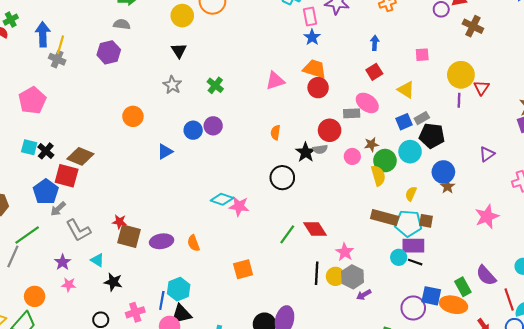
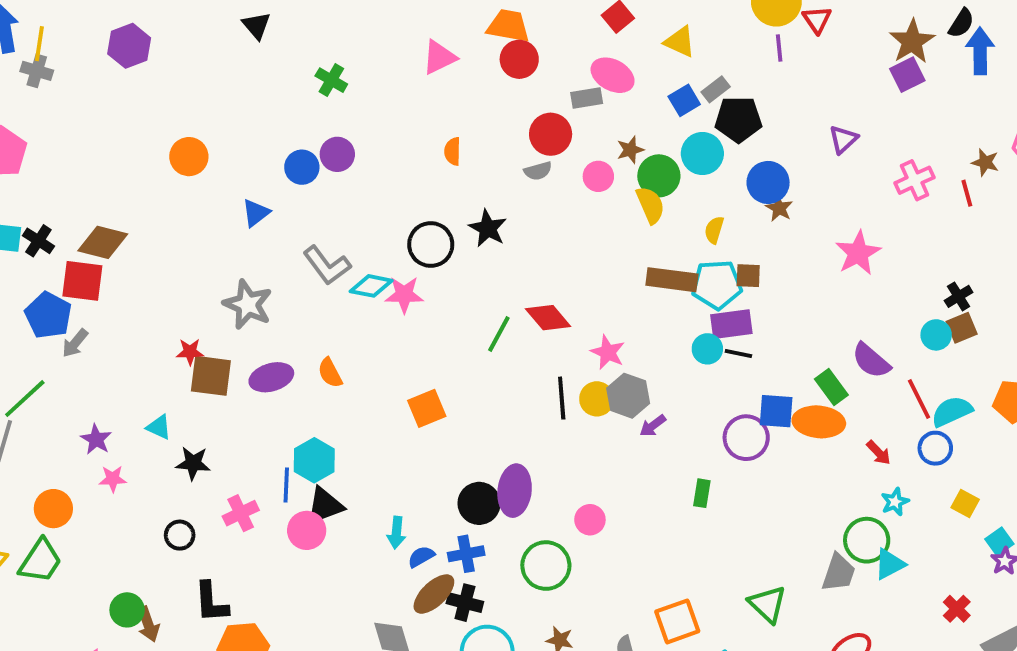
gray star: (172, 85) -> (248, 304), moved, size x1.4
black star: (306, 152) -> (488, 228), moved
black circle: (282, 178) -> (431, 244), moved
gray L-shape: (78, 230) -> (327, 265), moved

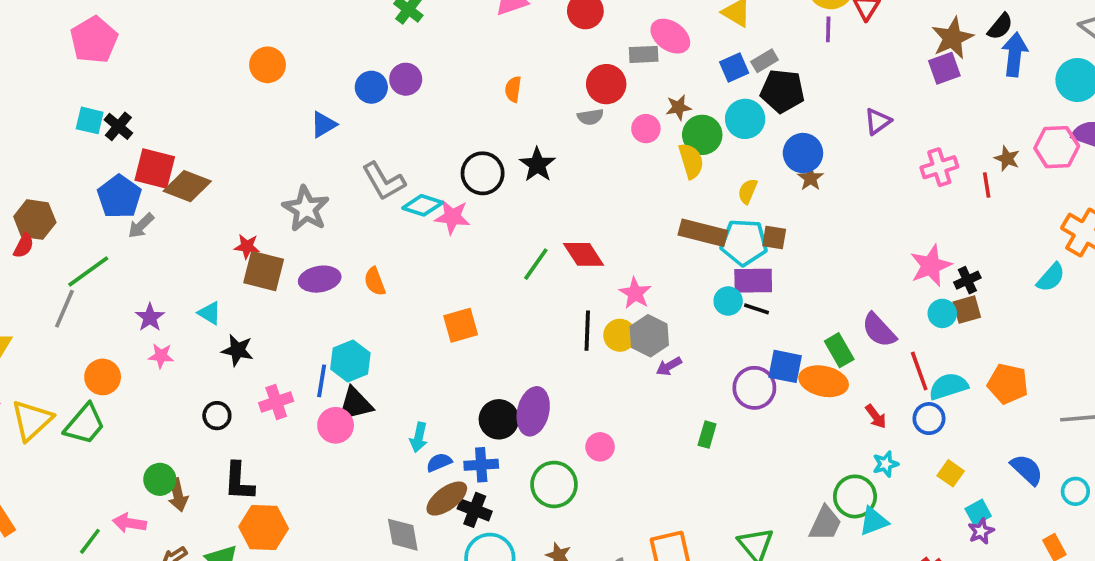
brown diamond: (103, 242) -> (187, 186), moved
pink star: (858, 253) -> (931, 266), moved

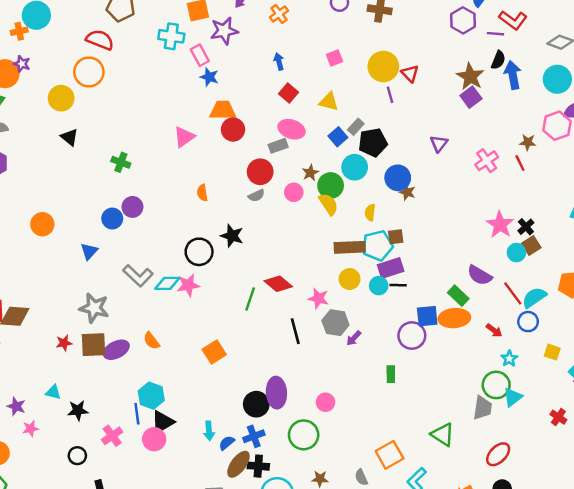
brown square: (264, 271) -> (93, 345), moved
yellow circle: (620, 335) -> (350, 279), moved

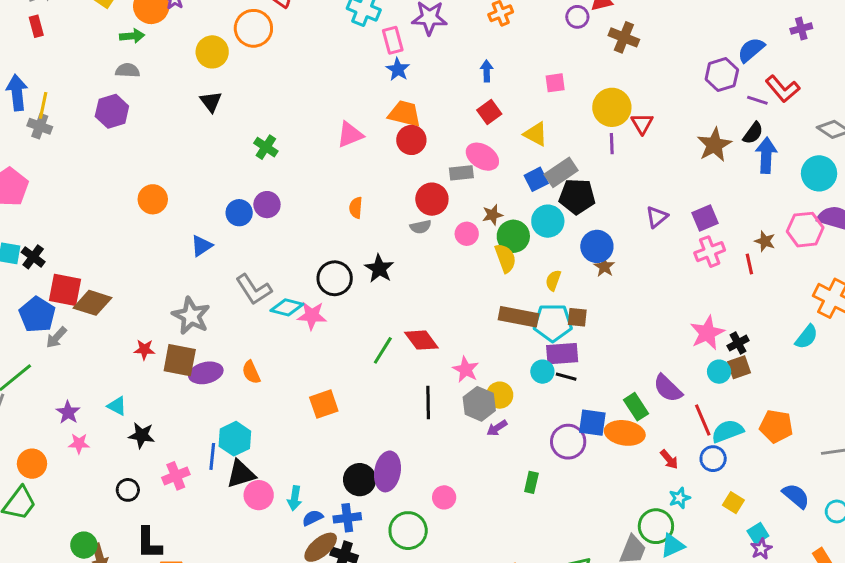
purple square: (471, 97) -> (705, 218), moved
gray rectangle: (356, 127) -> (561, 172), size x1.5
yellow circle: (350, 279) -> (500, 395), moved
pink circle: (154, 439) -> (259, 495), moved

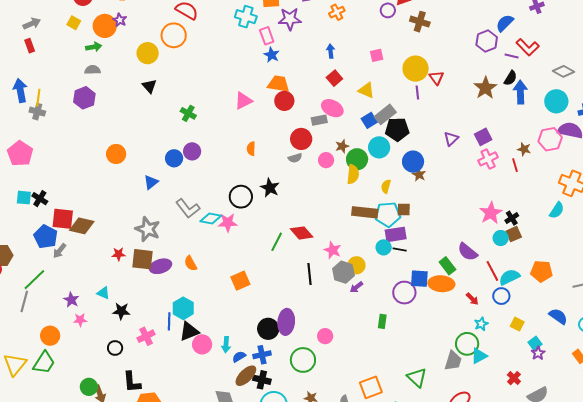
yellow semicircle: (505, 258) -> (353, 174), turned 30

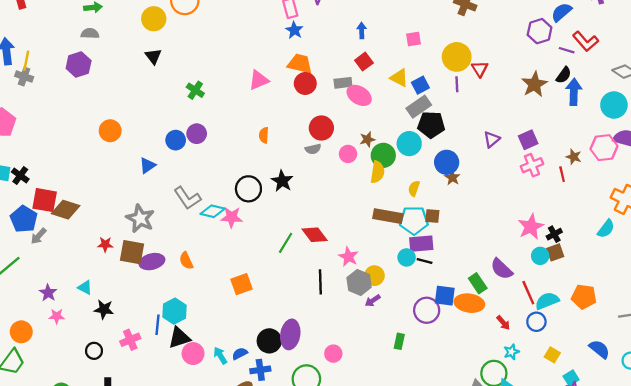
gray rectangle: (319, 120) -> (343, 83), moved
blue square: (369, 120) -> (420, 85), moved
cyan arrow: (226, 345) -> (220, 356), turned 140
blue semicircle: (239, 357) -> (240, 354), moved

